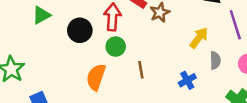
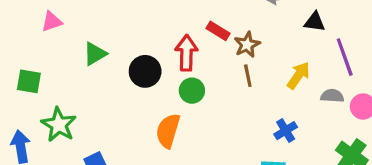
gray semicircle: (215, 60) -> (332, 96), moved, turned -84
brown line: (141, 70) -> (248, 76), moved

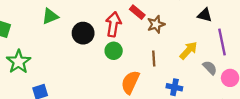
brown line: (248, 76) -> (154, 59), moved
gray semicircle: (332, 96) -> (210, 68), turned 35
orange semicircle: (168, 131) -> (130, 82), moved
blue cross: (286, 131) -> (174, 87), turned 35

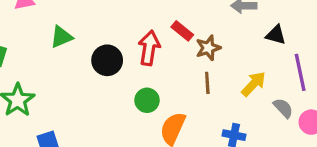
green circle: (114, 51) -> (147, 100), moved
brown line: (154, 59) -> (207, 83), moved

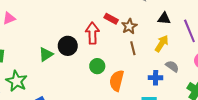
black triangle: (276, 35) -> (164, 18), moved
green triangle: (61, 37) -> (46, 54), moved
gray semicircle: (283, 108) -> (172, 66), moved

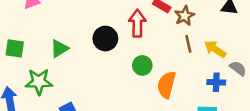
yellow arrow: (162, 44) -> (215, 49), moved, turned -90
green triangle: (46, 54) -> (59, 49), moved
green star: (17, 81) -> (39, 82), turned -30

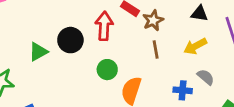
green triangle: (59, 49) -> (38, 52), moved
yellow arrow: (215, 49) -> (195, 46), moved, turned -65

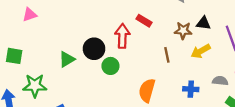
brown star: (153, 20) -> (183, 31), moved, turned 30
green circle: (107, 70) -> (110, 66), moved
gray semicircle: (206, 77) -> (220, 81), moved, turned -32

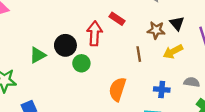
black triangle: (204, 23) -> (177, 23), turned 40

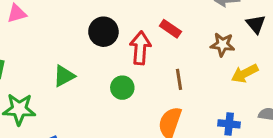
black triangle: (177, 23) -> (256, 24), moved
black circle: (65, 45) -> (103, 32), moved
brown line: (139, 54) -> (179, 79), moved

